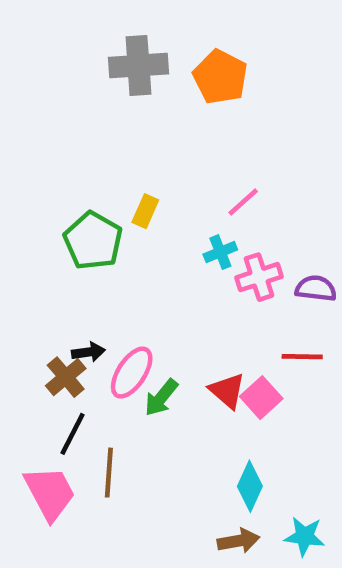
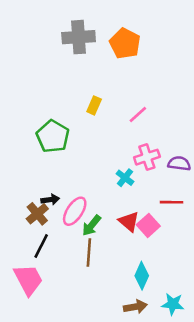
yellow rectangle: (145, 211) -> (94, 105), moved
cyan cross: (220, 252) -> (125, 178), moved, turned -30
brown line: (109, 473) -> (89, 253), moved

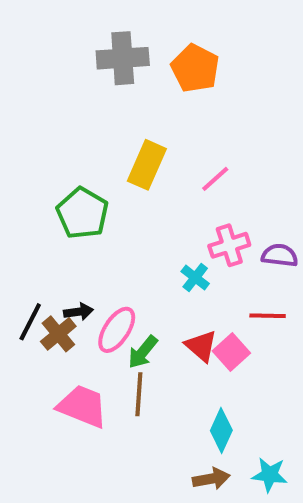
yellow rectangle: (94, 105) -> (147, 165), size x1.6
black line: (41, 246) -> (30, 322), moved
pink trapezoid: (28, 280) -> (82, 406), moved, turned -40

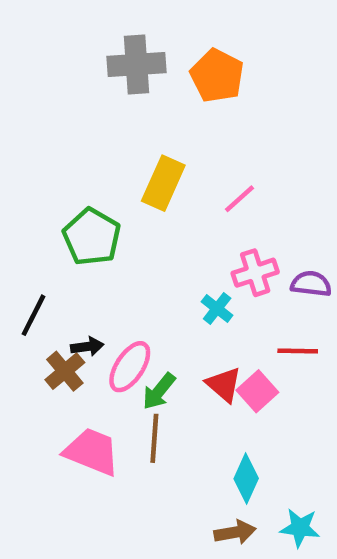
black line: (30, 322) -> (34, 315), moved

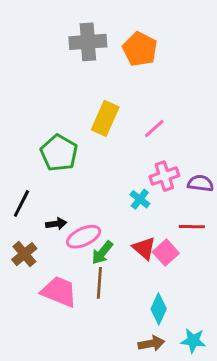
pink ellipse: (130, 367) -> (84, 237), turned 32
brown cross: (65, 371) -> (24, 254), moved

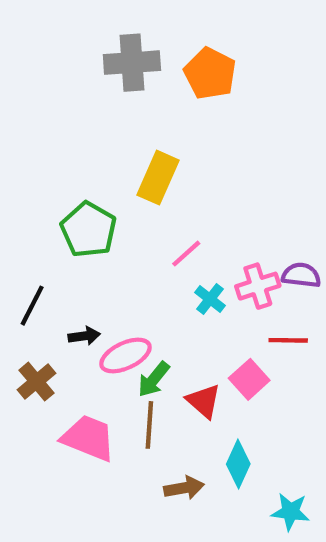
pink line: (154, 128) -> (186, 254), moved
pink cross: (164, 176) -> (258, 286), moved
red triangle: (144, 248) -> (204, 401), moved
brown arrow: (151, 344) -> (184, 488), moved

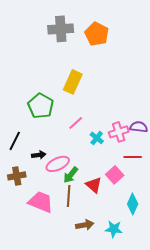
pink line: (186, 254) -> (76, 123), moved
brown cross: (37, 382) -> (17, 176), turned 30
cyan diamond: (238, 464) -> (133, 204), moved
cyan star: (290, 512) -> (114, 229), moved

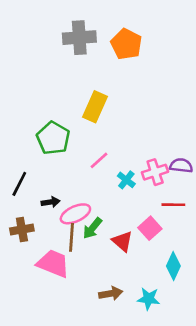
brown line: (69, 196) -> (71, 237), moved

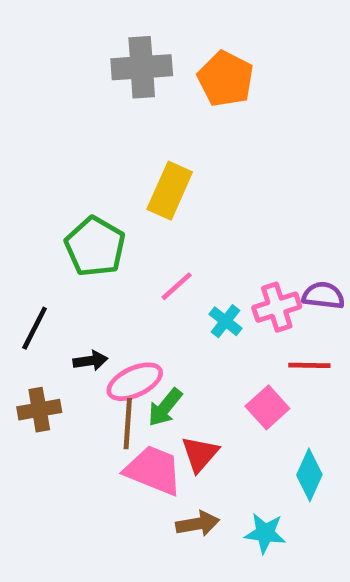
red triangle: (122, 241) -> (200, 454), moved, turned 30
pink trapezoid: (53, 263) -> (153, 470), moved

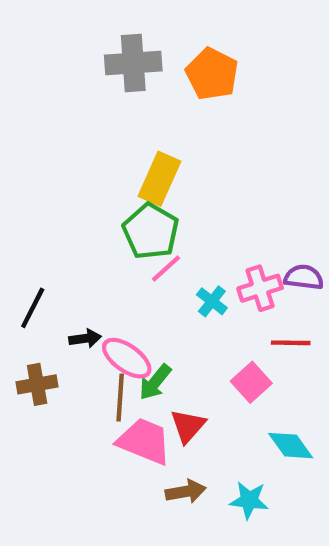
green pentagon: (95, 247) -> (151, 231), moved
pink ellipse: (135, 382) -> (127, 358), turned 60
cyan diamond: (309, 475) -> (291, 446), turned -60

